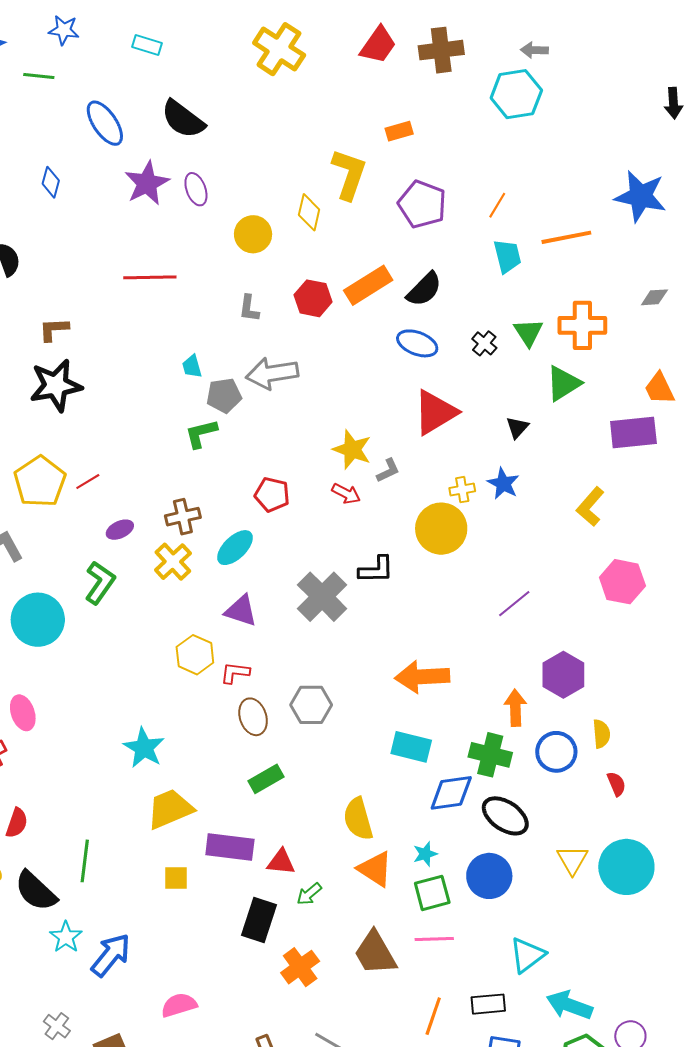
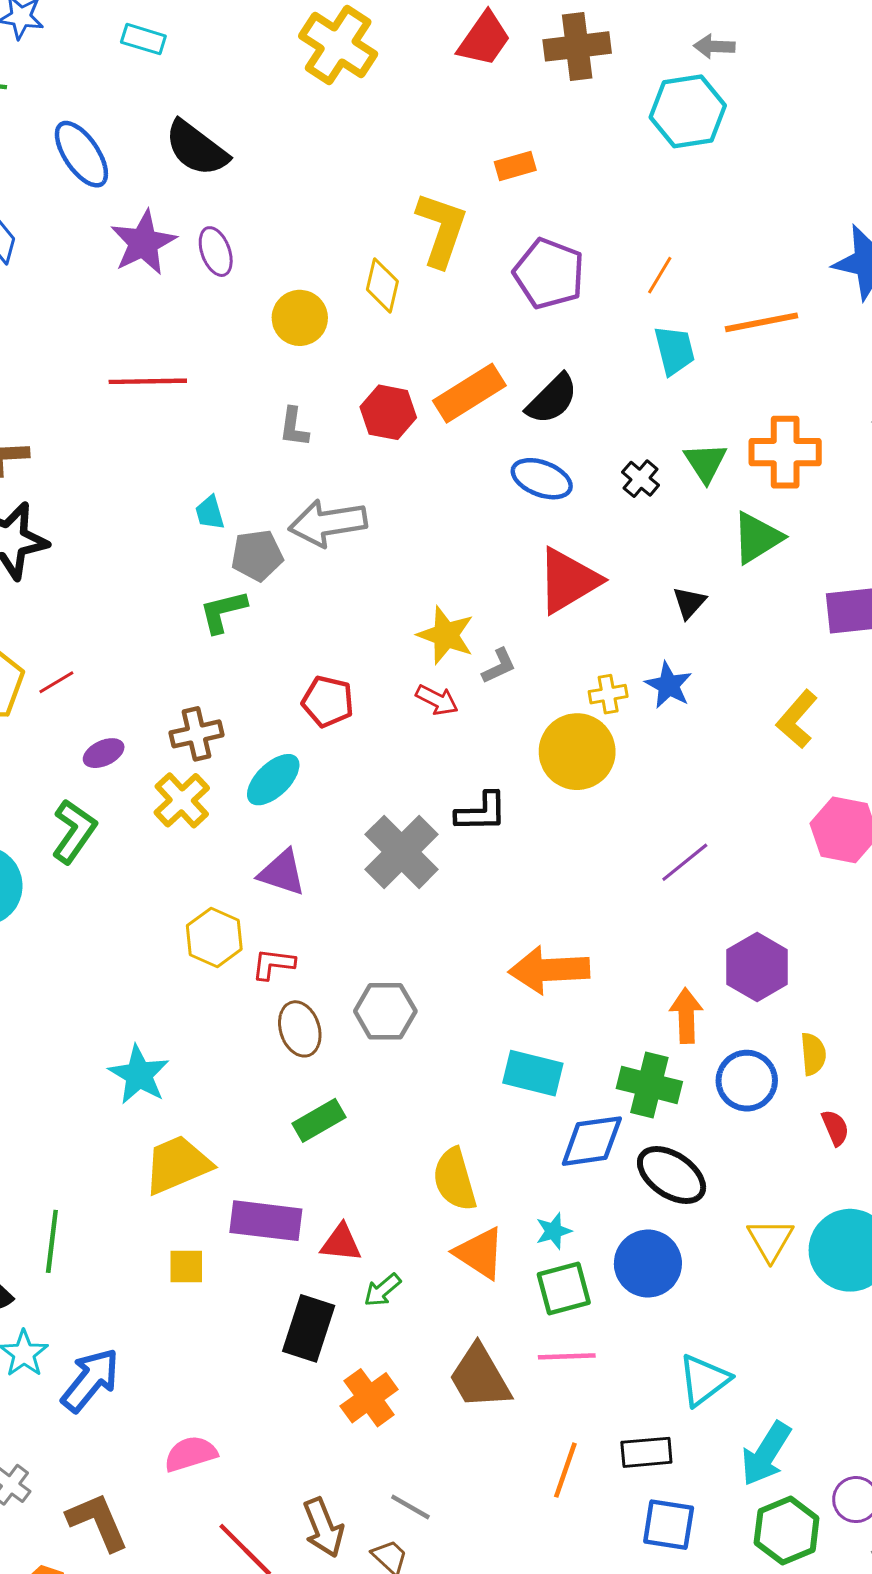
cyan arrow: (569, 1005) -> (766, 1454), turned -78

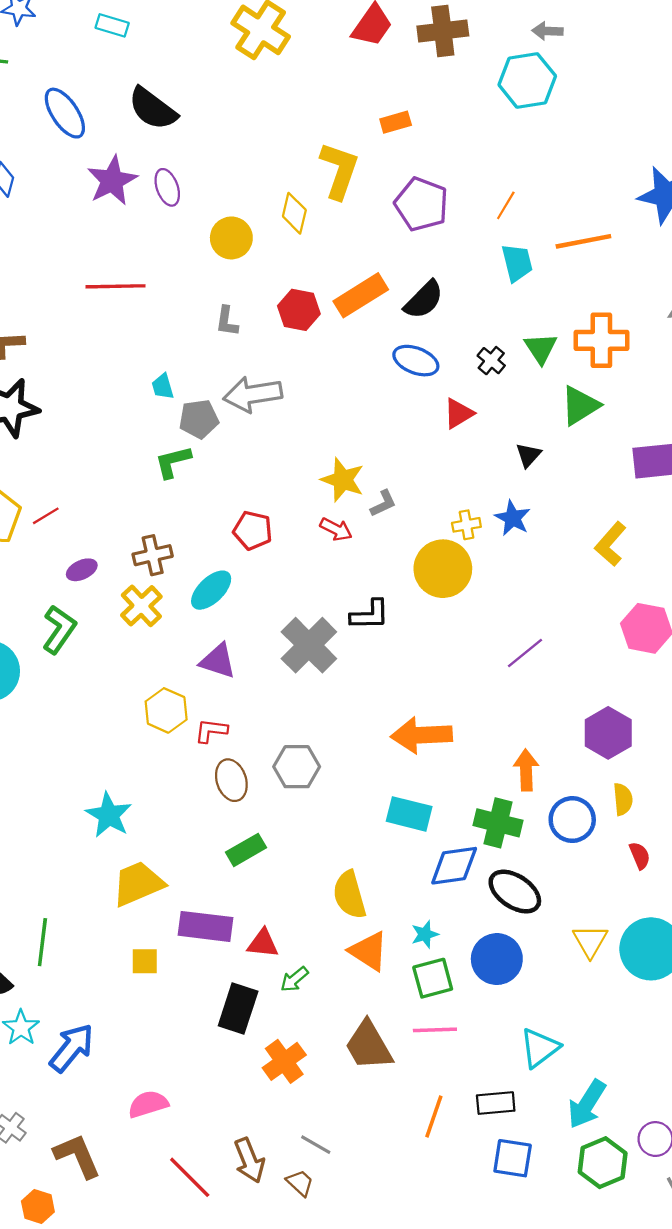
red triangle: (568, 580) -> (459, 413), moved, size x0.6
purple hexagon: (757, 967) -> (608, 733), moved

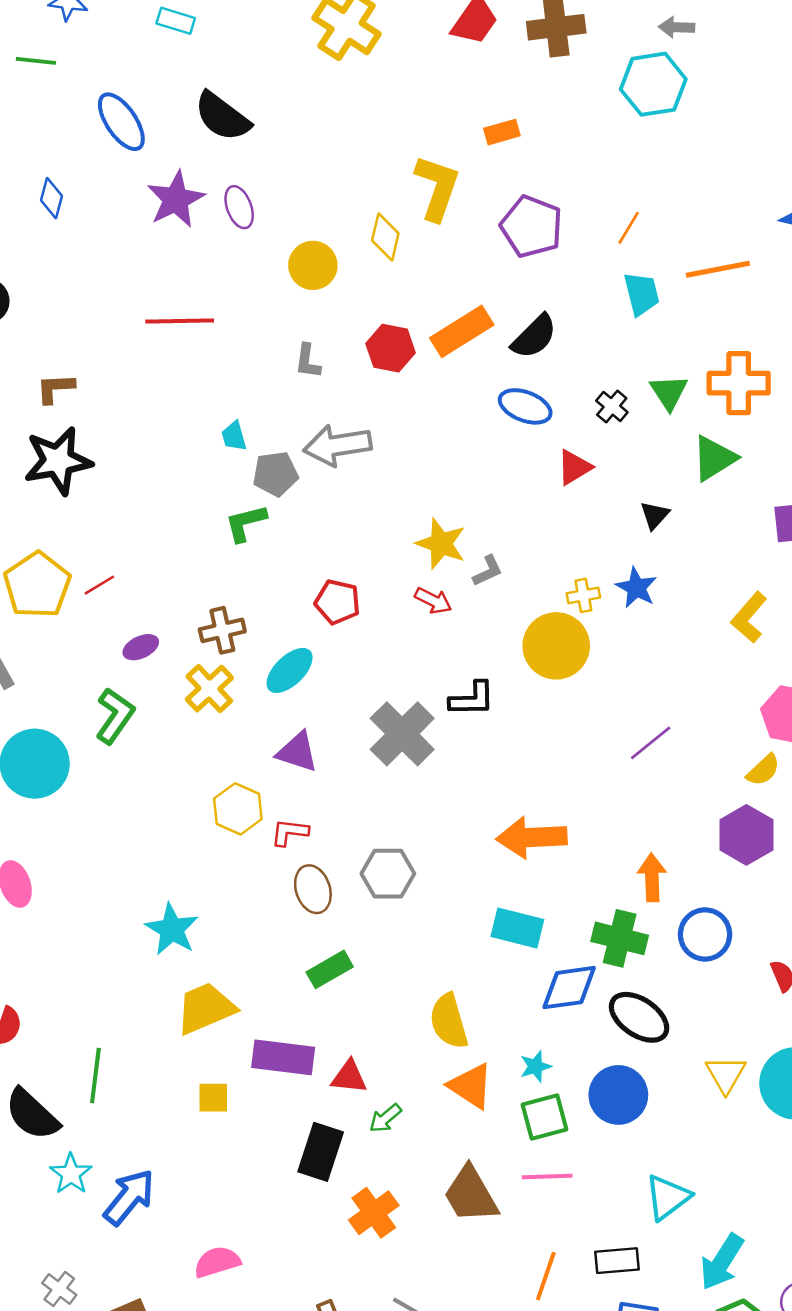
yellow semicircle: (623, 799) -> (763, 770), moved, turned 52

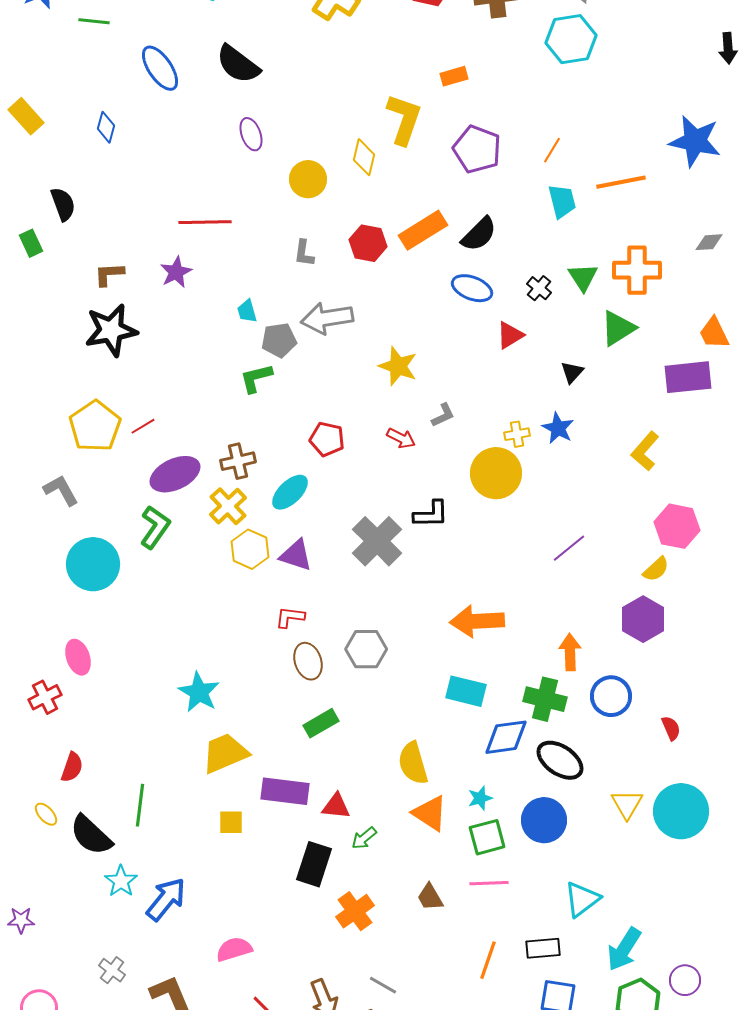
purple star: (176, 199) -> (176, 272), moved, size x0.7
yellow star: (441, 544) -> (398, 366), moved
purple ellipse: (141, 647) -> (175, 474), size x1.8
yellow hexagon: (238, 809) -> (250, 549), moved
brown trapezoid: (471, 1195) -> (430, 897), size x0.6

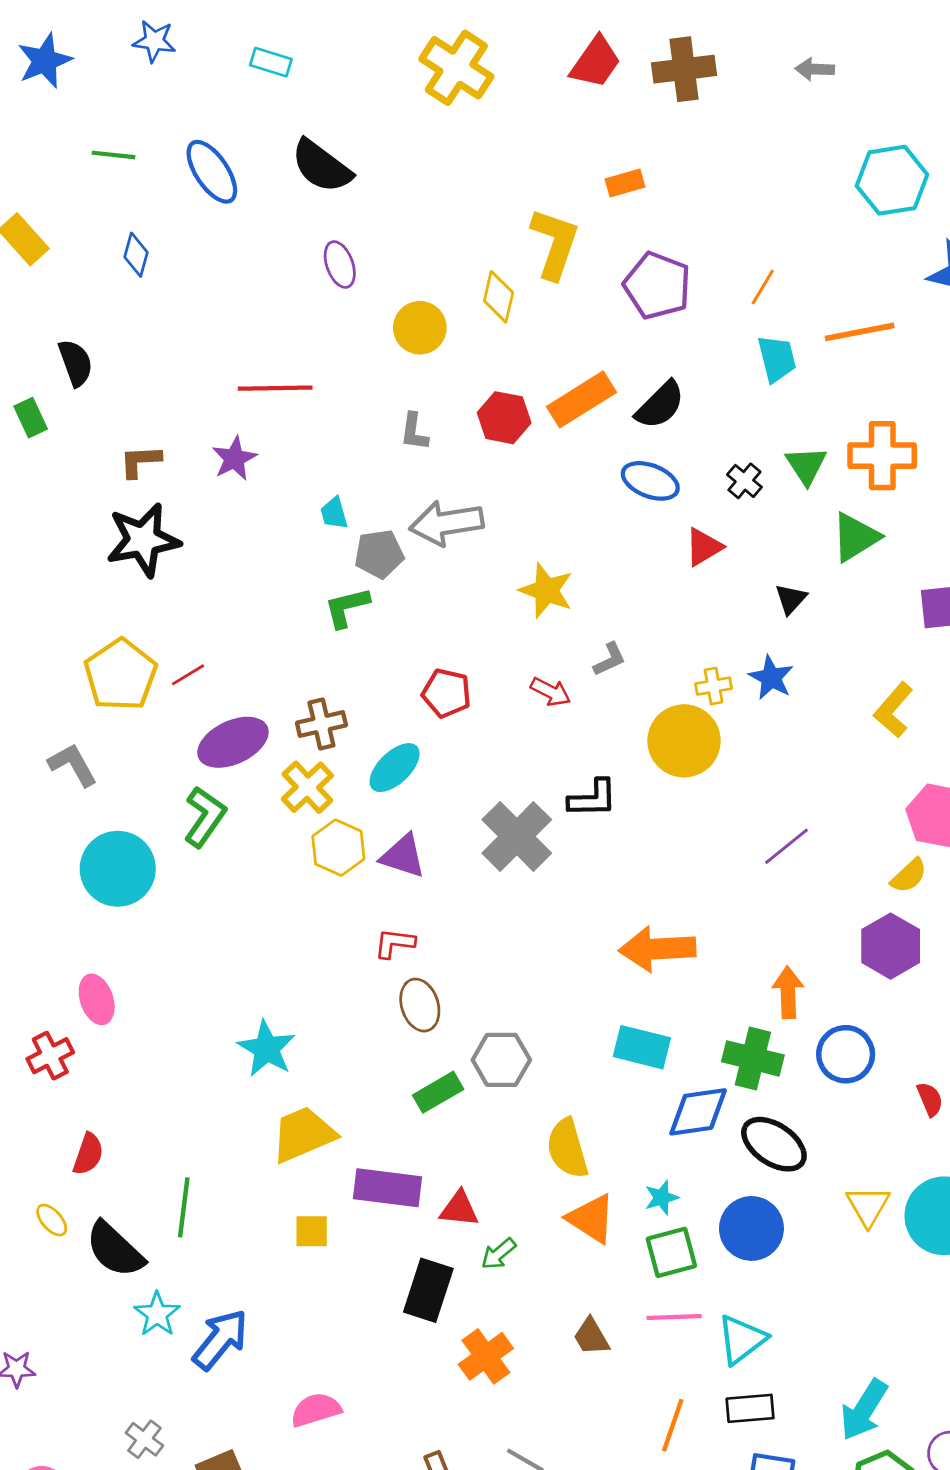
green line: (94, 21) -> (113, 155), moved
cyan hexagon: (571, 39) -> (892, 180), moved
gray hexagon: (366, 649) -> (501, 1060), moved
cyan triangle: (582, 899) -> (742, 1339), moved

